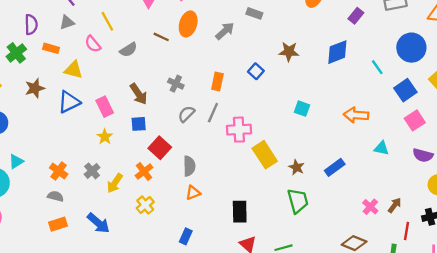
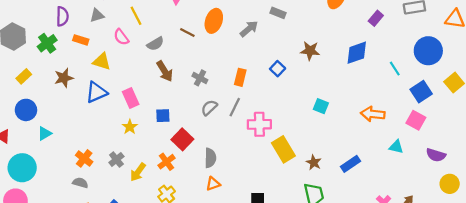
brown arrow: (138, 94) -> (165, 71), moved
pink square: (415, 120) -> (416, 120), moved, turned -30
cyan triangle: (16, 161) -> (44, 133), moved

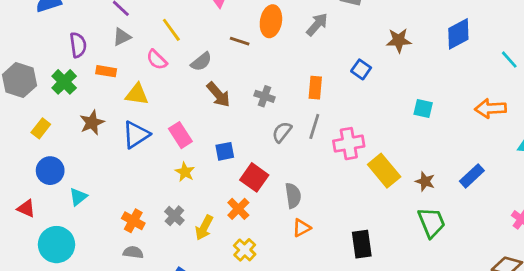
cyan line: (395, 69) -> (509, 60), moved

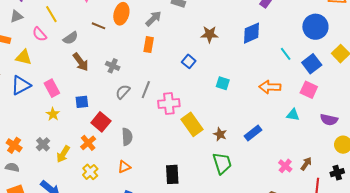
blue square: (361, 69) -> (189, 61), moved
orange rectangle: (315, 88) -> (149, 45), moved
orange triangle: (302, 228) -> (124, 167), moved

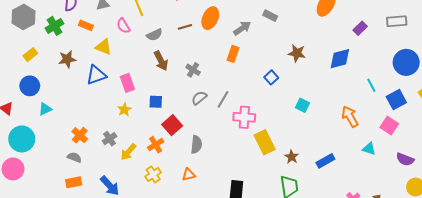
brown line: (98, 26) -> (185, 27), turned -48
orange arrow: (270, 87) -> (350, 117), turned 50

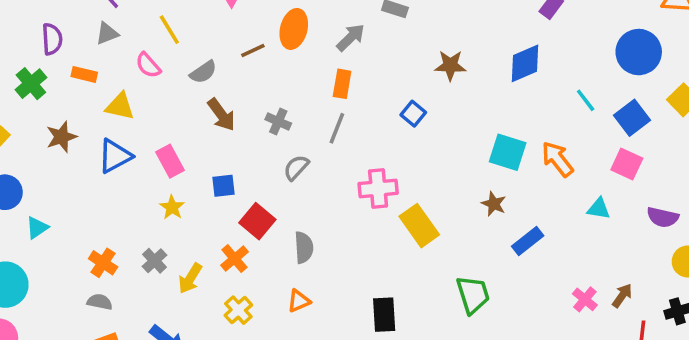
gray line: (223, 99) -> (337, 128), moved
cyan square: (303, 105) -> (508, 152), moved, size x1.5
brown star: (292, 157) -> (494, 204), moved

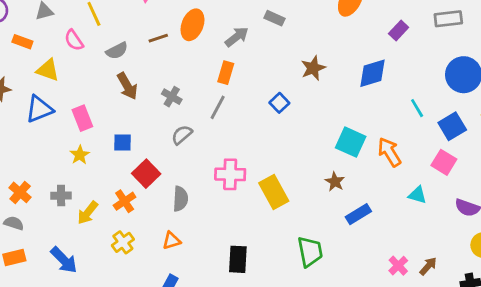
brown star: (450, 65) -> (313, 68), turned -30
pink cross: (378, 188) -> (230, 174), moved
gray cross: (155, 261) -> (61, 196), turned 36

